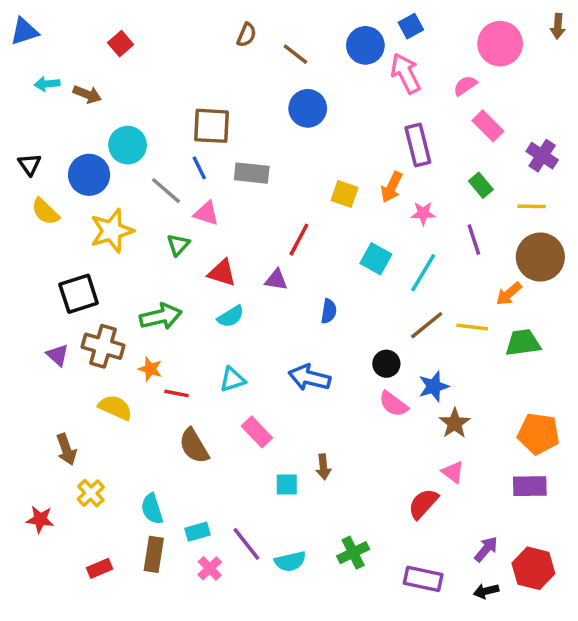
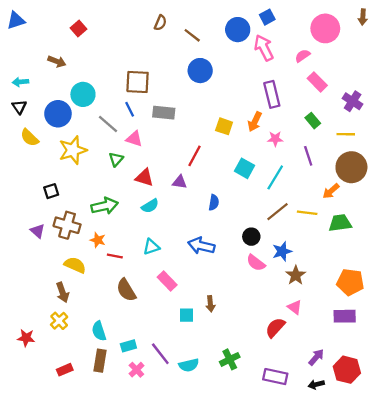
cyan arrow: (47, 84) -> (20, 82), moved
black square: (79, 294) -> (51, 191), size x0.6
brown arrow: (66, 449) -> (63, 292), moved

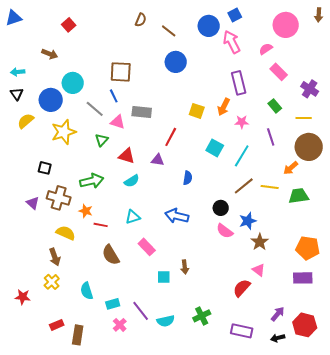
gray rectangle: (164, 113) -> (142, 112), moved
yellow semicircle: (30, 138) -> (26, 121), turned 96
black square: (51, 191) -> (45, 168), turned 32
brown rectangle: (100, 361) -> (78, 335), moved

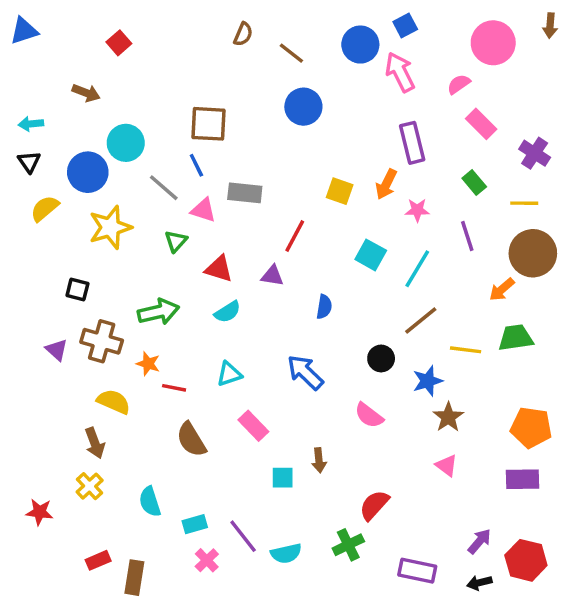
yellow line: (270, 187) -> (466, 350), moved
blue arrow: (177, 216) -> (305, 372), turned 30
pink semicircle: (225, 231) -> (369, 415), moved
red semicircle: (242, 288) -> (374, 505), moved

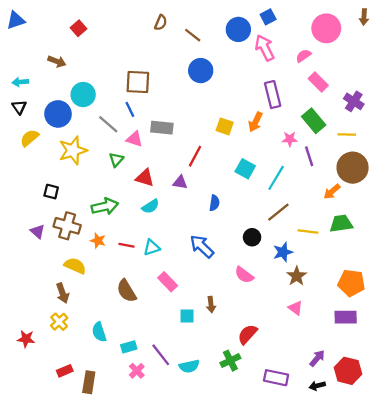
green rectangle: (474, 183) -> (314, 121), size x1.5
pink star: (417, 210) -> (290, 139), moved
red line: (174, 388) -> (126, 245), moved

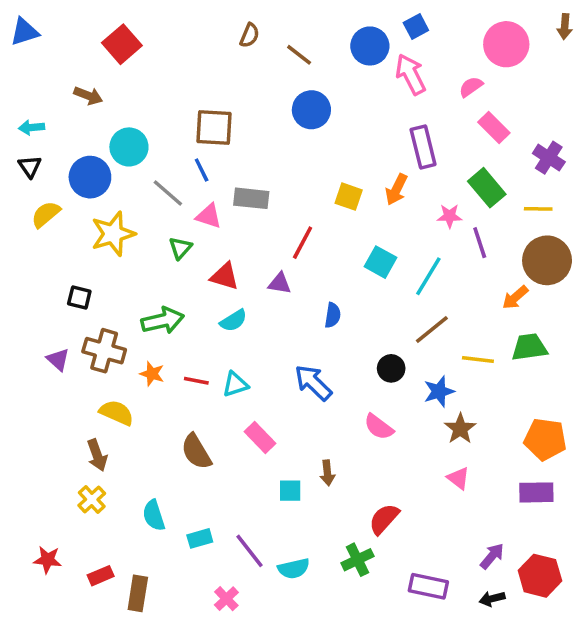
red square: (79, 28) -> (122, 44), size x1.5
red star: (26, 339) -> (47, 560), moved
pink cross: (137, 371) -> (226, 599), moved

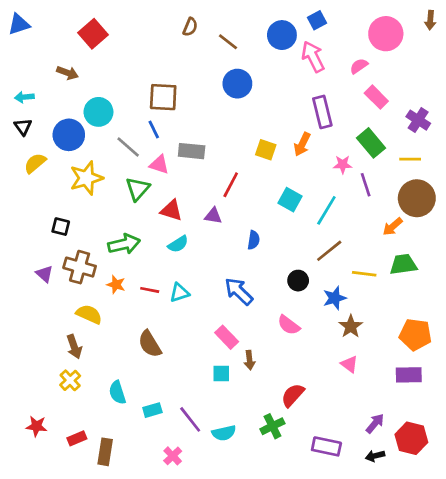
green triangle: (180, 248) -> (138, 189), size x1.4
pink rectangle: (260, 437) -> (227, 337), moved

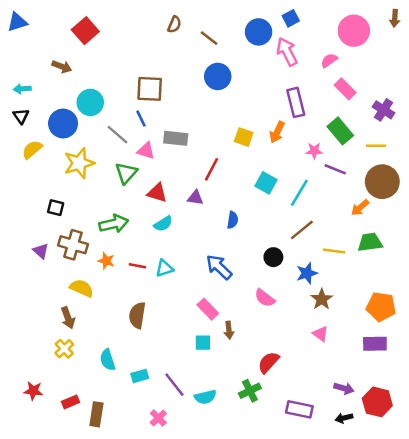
purple line: (366, 185) -> (335, 169), turned -50
brown semicircle: (150, 344) -> (137, 315), turned 40
purple arrow: (375, 424) -> (344, 388), turned 66

